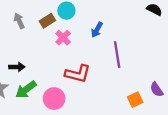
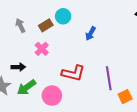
pink cross: (63, 38) -> (42, 49), moved
purple line: (117, 55) -> (109, 78), moved

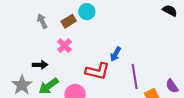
blue arrow: (91, 34) -> (116, 54), moved

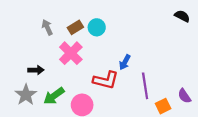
cyan circle: (87, 12) -> (97, 27), moved
pink cross: (64, 46) -> (71, 53), size x1.5
black arrow: (40, 65) -> (36, 70), moved

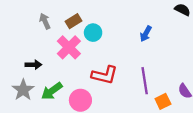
cyan circle: (97, 27) -> (93, 33), moved
blue arrow: (125, 62) -> (146, 34), moved

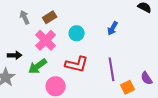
cyan circle: (93, 33) -> (77, 33), moved
green arrow: (52, 91) -> (38, 66), moved

